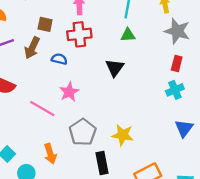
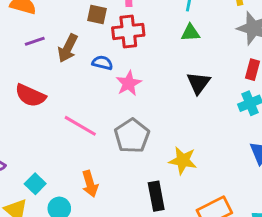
brown square: (45, 24) -> (97, 14), moved
black triangle: (115, 68) -> (198, 83), moved
pink star: (69, 92) -> (129, 83), moved
gray pentagon: (83, 132) -> (132, 136), moved

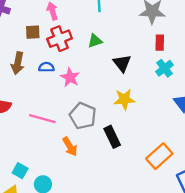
green triangle: (190, 33) -> (95, 41), moved
yellow star: (183, 160) -> (124, 99), moved
orange arrow: (90, 184) -> (70, 147), moved
black rectangle: (156, 196) -> (112, 137), moved

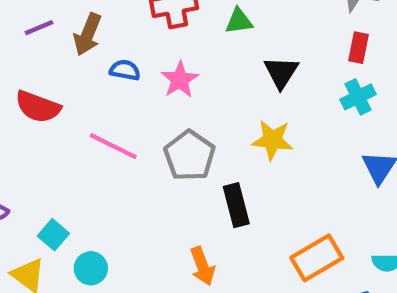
blue semicircle: (46, 67) -> (125, 70), moved
orange arrow: (70, 147) -> (202, 266), moved

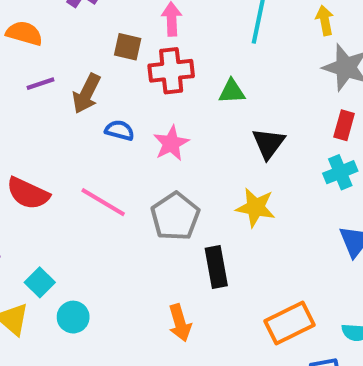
red semicircle: (38, 107) -> (28, 193), moved

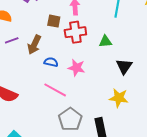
pink star: (171, 143) -> (77, 68), turned -30
pink line: (103, 202) -> (55, 90), moved
gray pentagon: (175, 216) -> (70, 119), moved

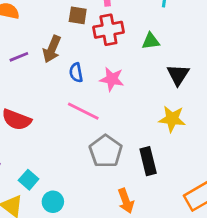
purple line: (12, 40) -> (19, 57), moved
blue semicircle: (51, 62) -> (76, 73), turned -112

